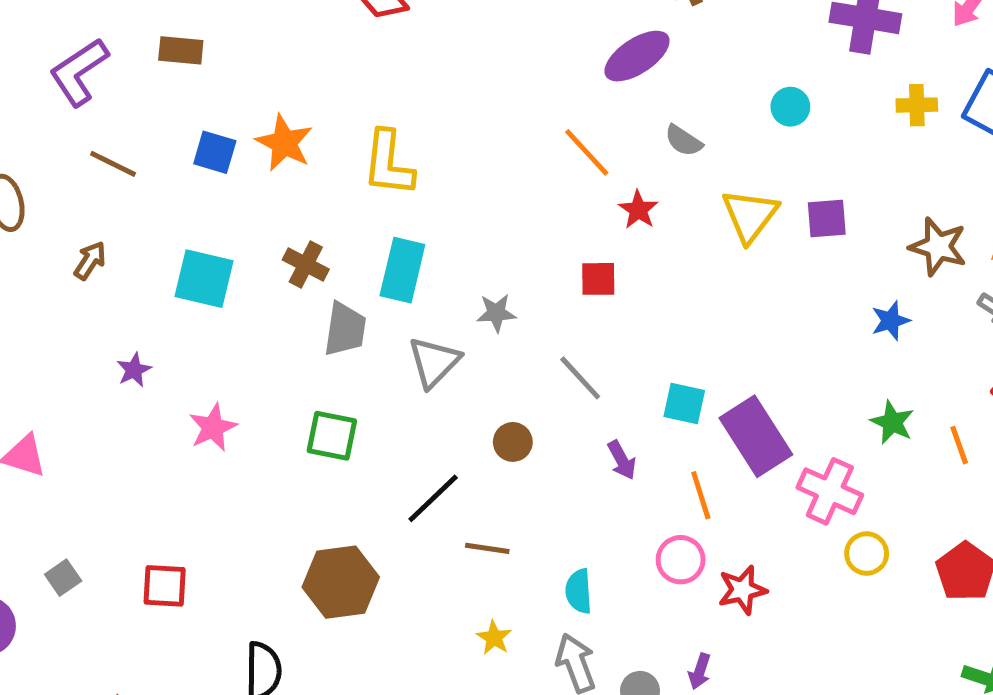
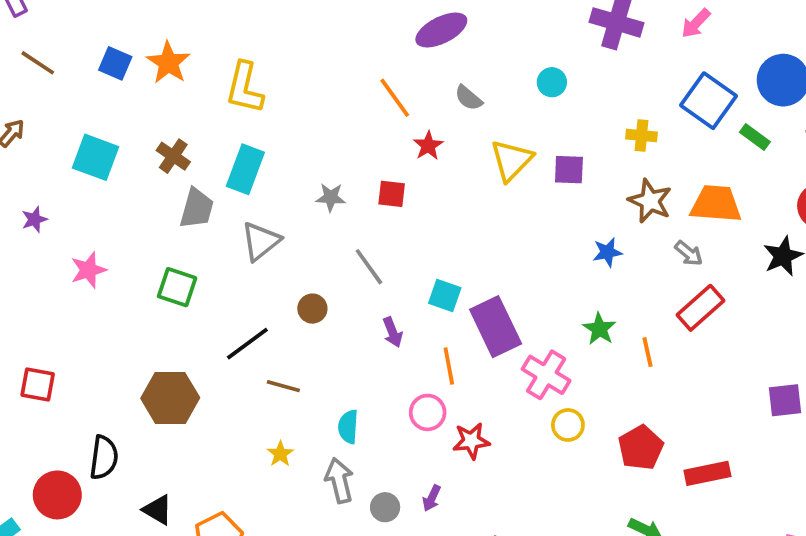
yellow cross: (917, 105) -> (642, 136), moved
gray star: (496, 313) -> (331, 197), moved

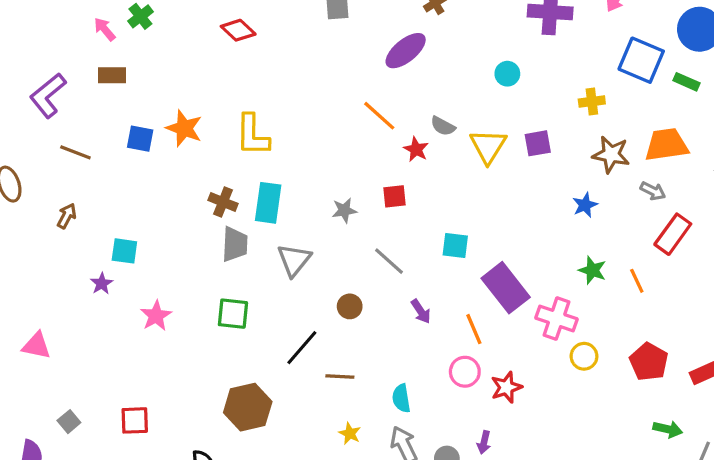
gray semicircle: (468, 98) -> (443, 126), moved
brown cross: (173, 156) -> (223, 202), moved
cyan square: (95, 157) -> (124, 251), moved, size x0.7
cyan square: (445, 295) -> (455, 246), moved

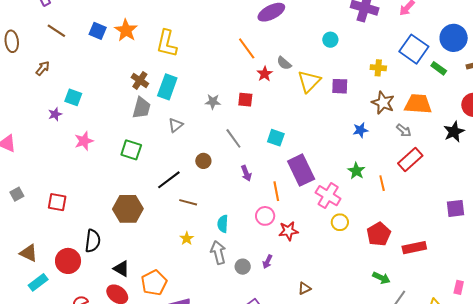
gray triangle: (294, 260) -> (176, 125), size x0.7

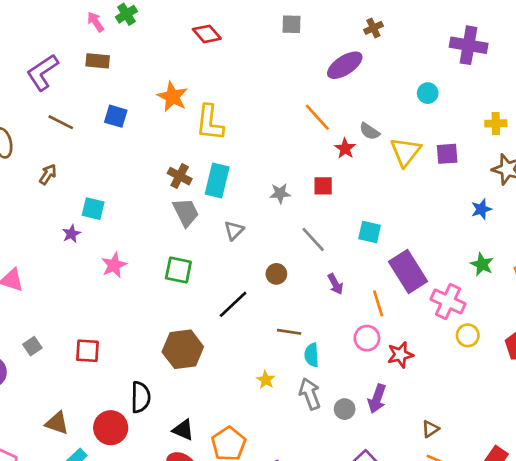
orange star: (126, 30) -> (172, 97), moved
gray trapezoid: (141, 108) -> (186, 212), turned -35
brown line: (188, 202) -> (289, 332), moved
purple arrow: (267, 262) -> (377, 399), size x1.5

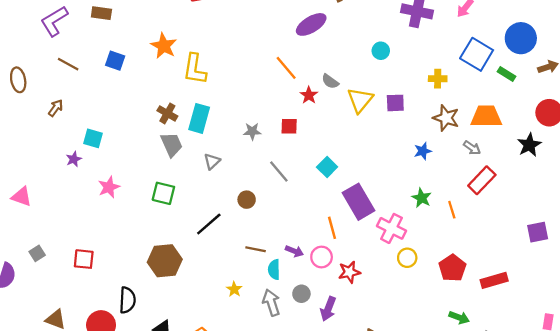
cyan square: (370, 232) -> (327, 167), turned 30
purple arrow: (335, 284) -> (294, 251), moved, turned -42
gray circle: (345, 409) -> (301, 294), moved

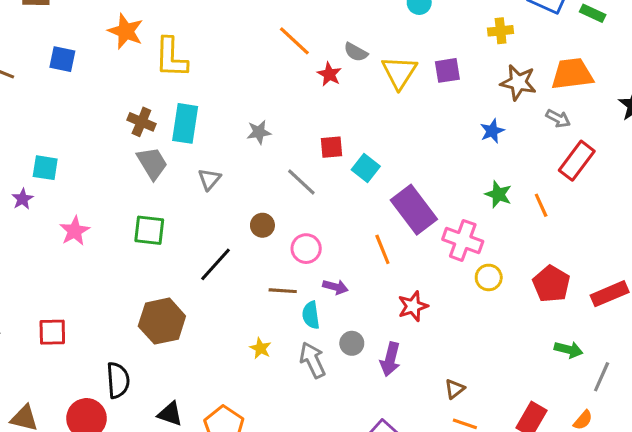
red square: (289, 126) -> (332, 147), moved
pink circle: (322, 257) -> (306, 249), moved

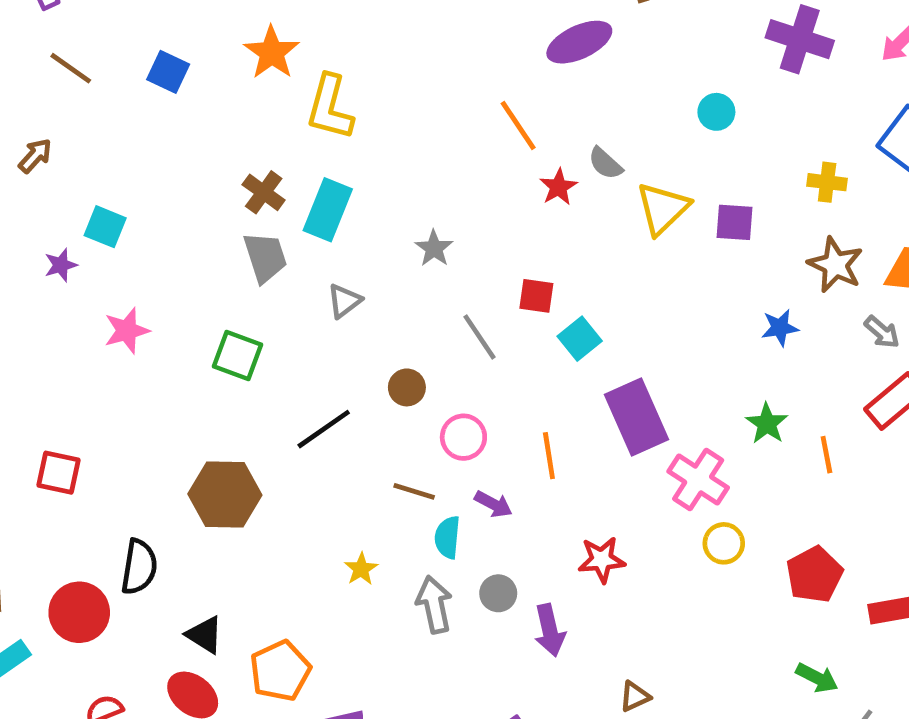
gray star: (259, 132) -> (434, 248), turned 30
orange line: (382, 249) -> (549, 456), moved
purple arrow: (390, 359) -> (550, 630), turned -40

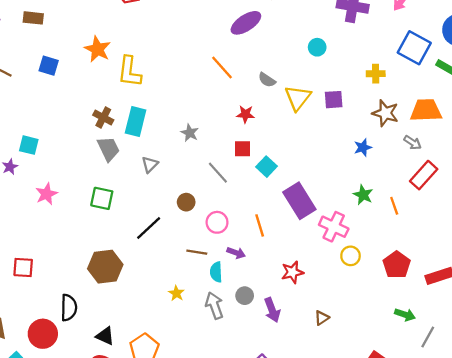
red star: (559, 187) -> (245, 114), moved, turned -30
brown triangle: (635, 696) -> (322, 318), moved

